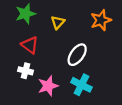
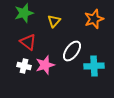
cyan cross: (81, 85) -> (94, 66), moved, turned -30
pink star: (48, 86) -> (45, 65), moved

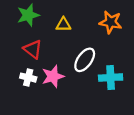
orange star: (94, 19) -> (111, 22), turned 30
yellow triangle: (54, 21) -> (63, 25), turned 48

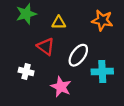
red triangle: (33, 49) -> (46, 46), moved
pink star: (53, 76) -> (61, 87), moved, turned -30

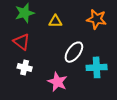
red triangle: (46, 46) -> (21, 42), moved

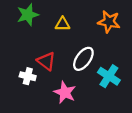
red triangle: (21, 42) -> (46, 61), moved
cyan cross: (97, 67) -> (109, 76), turned 36

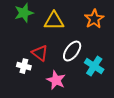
orange star: (109, 22) -> (94, 19), turned 30
yellow triangle: (63, 24) -> (54, 21), size x1.5

